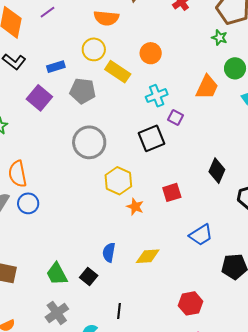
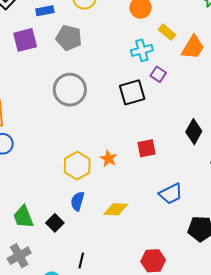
yellow rectangle: (118, 72) -> (167, 32), moved, size x0.7
purple square: (39, 98) -> (25, 40), turned 30
yellow hexagon: (118, 181) -> (77, 166), moved

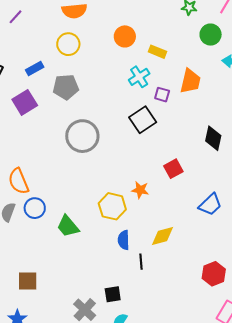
orange trapezoid: (193, 47) -> (190, 81), moved
green trapezoid: (23, 217) -> (68, 226), moved
black square: (55, 223) -> (113, 294), moved, turned -36
black line: (81, 260) -> (141, 262), moved

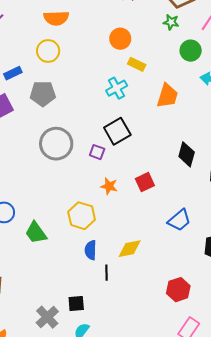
orange circle: (125, 36) -> (120, 39), moved
purple square: (162, 95) -> (97, 152), moved
orange star: (140, 190) -> (109, 186), moved

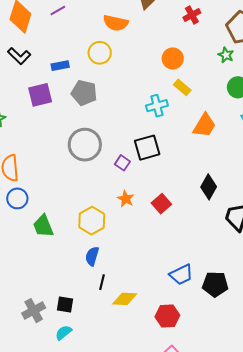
red square: (145, 182) -> (161, 204), turned -30
blue trapezoid: (179, 220) -> (181, 275), moved
yellow diamond: (130, 249) -> (125, 299), moved

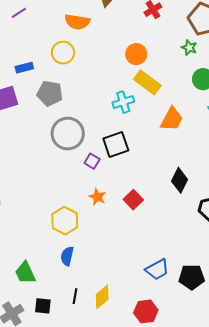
yellow rectangle: (182, 87) -> (147, 82), size x1.5
gray circle: (85, 145) -> (68, 134), moved
green trapezoid: (43, 226) -> (25, 273), moved
black line: (102, 282) -> (75, 296), moved
yellow diamond: (125, 299) -> (102, 297), turned -40

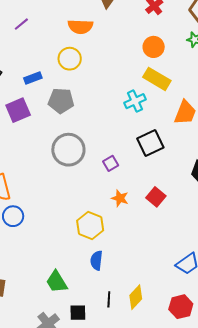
orange circle: (136, 54) -> (154, 47), moved
gray circle: (68, 134) -> (68, 150), moved
black square: (116, 145) -> (150, 143), moved
purple square: (92, 161) -> (111, 163), turned 35

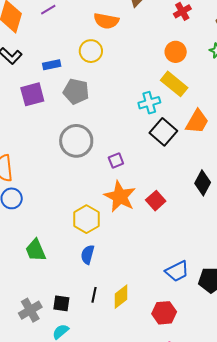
black square: (150, 143) -> (163, 132), moved, turned -32
orange star: (120, 198) -> (120, 197), size x1.8
green trapezoid: (57, 282) -> (36, 250), moved

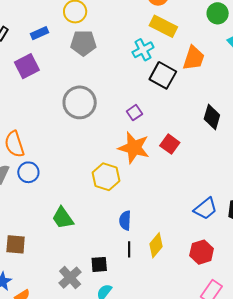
gray pentagon: (76, 91) -> (83, 43), moved
purple square: (116, 161) -> (134, 113), moved
blue semicircle: (88, 255) -> (125, 220), moved

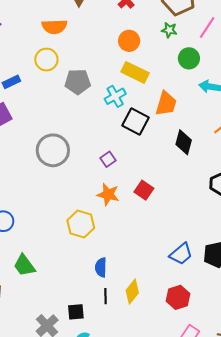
gray pentagon: (83, 43) -> (78, 82), moved
black diamond: (212, 117) -> (184, 142), moved
orange star: (134, 148) -> (108, 194), size x0.7
green trapezoid: (63, 218) -> (24, 265), moved

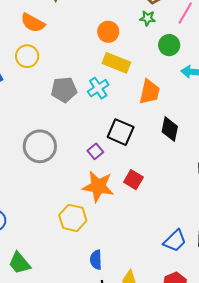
orange semicircle: (54, 27) -> (33, 23), turned 35
gray pentagon: (78, 82) -> (64, 90), moved
black square: (136, 122) -> (121, 132), moved
orange star: (108, 194) -> (98, 186), size x1.4

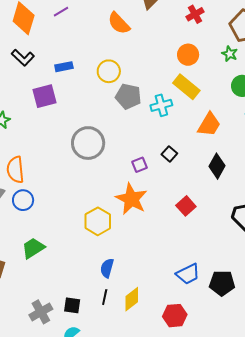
yellow circle: (27, 56) -> (109, 71), moved
black square: (121, 132) -> (169, 154), size x0.6
red square: (133, 180) -> (186, 206), moved
green trapezoid: (19, 263) -> (33, 248), turned 80

